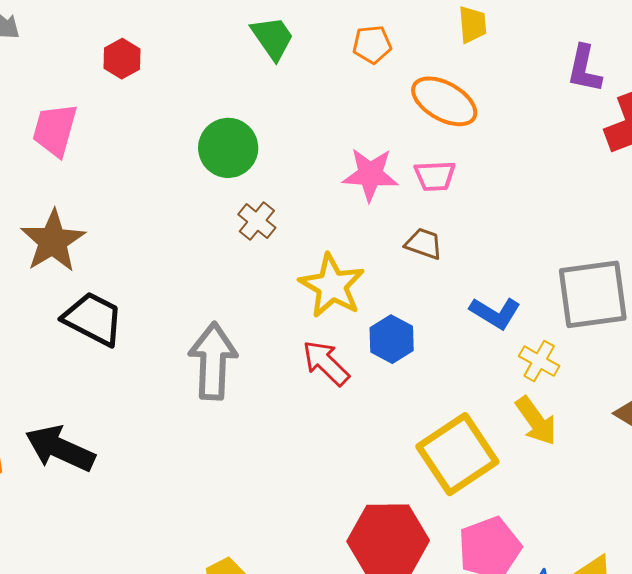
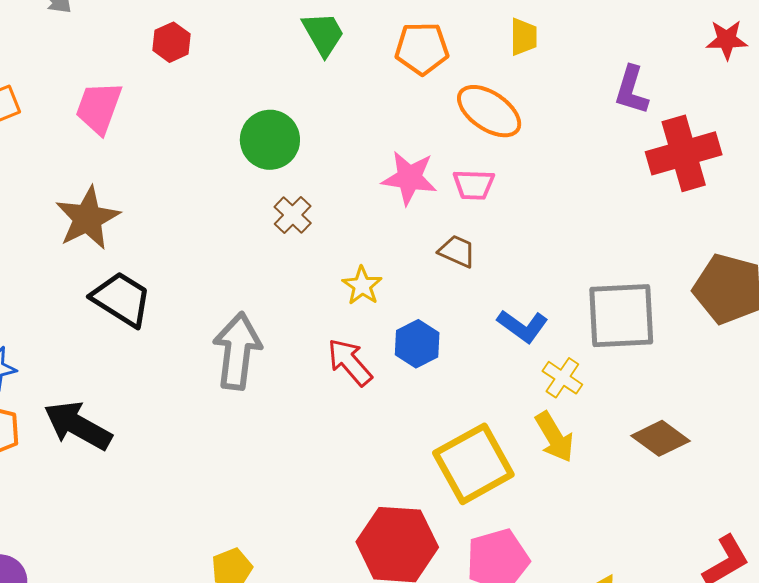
orange pentagon: (372, 44) -> (422, 48), size x1.4
yellow star: (332, 286) -> (362, 286), size x0.6

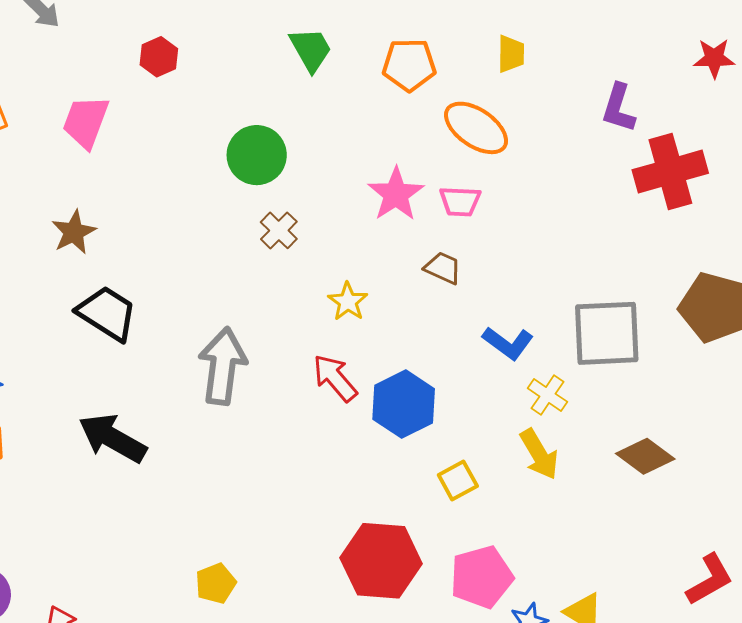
pink star: (409, 178) -> (396, 194), turned 30
brown star: (88, 218) -> (74, 232), size x0.7
blue hexagon: (417, 344) -> (404, 404), moved, size x1.4
black arrow: (78, 426) -> (113, 438), moved
yellow square: (473, 464) -> (458, 481), size x0.5

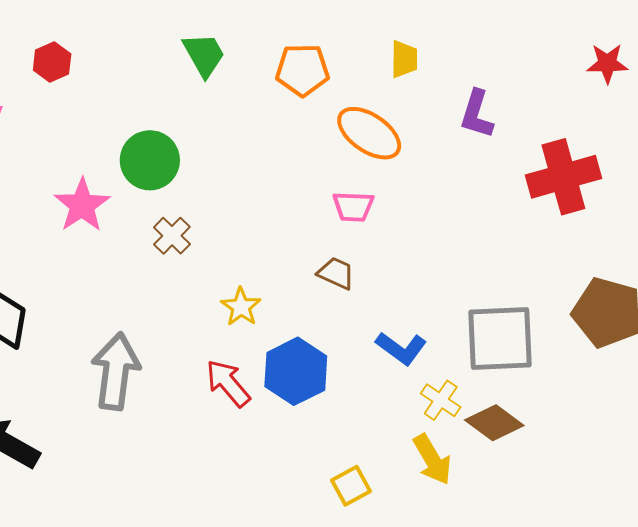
purple L-shape: (619, 108) -> (477, 114), moved
pink star: (396, 194) -> (82, 205), moved
blue hexagon: (404, 404) -> (296, 371), moved
brown diamond: (645, 456) -> (494, 423), moved

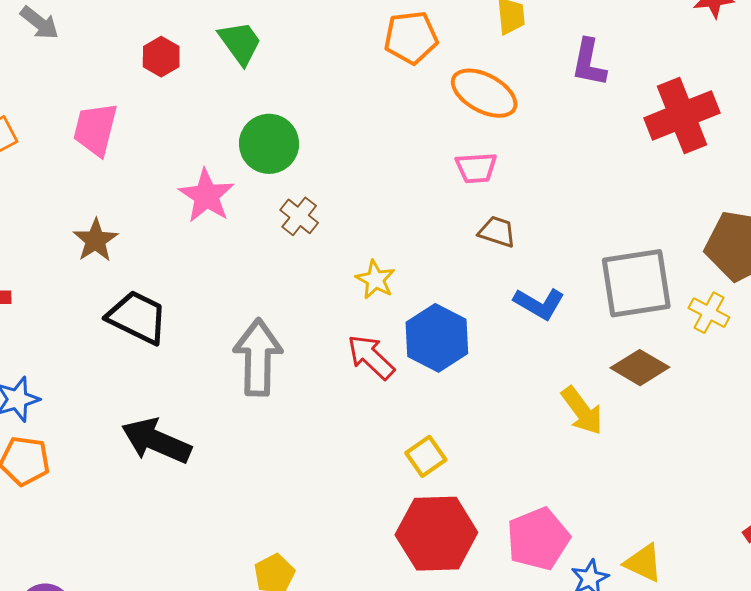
green trapezoid: (204, 55) -> (240, 43), moved
brown trapezoid: (336, 273) -> (497, 232), moved
yellow cross: (441, 400) -> (709, 313), moved
yellow square: (351, 486) -> (426, 456), moved

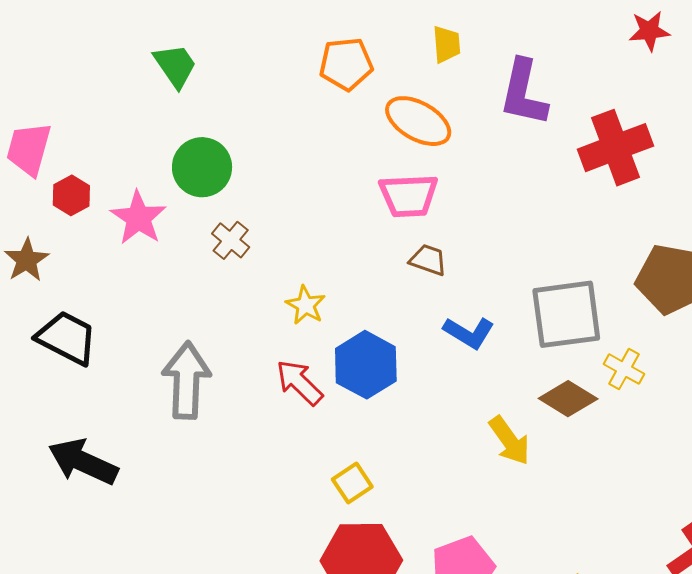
red hexagon: (161, 57) -> (71, 195), moved
purple L-shape: (589, 63) -> (524, 93), size x1.4
pink trapezoid: (476, 168) -> (409, 196), size x1.4
yellow cross: (709, 313) -> (624, 369), moved

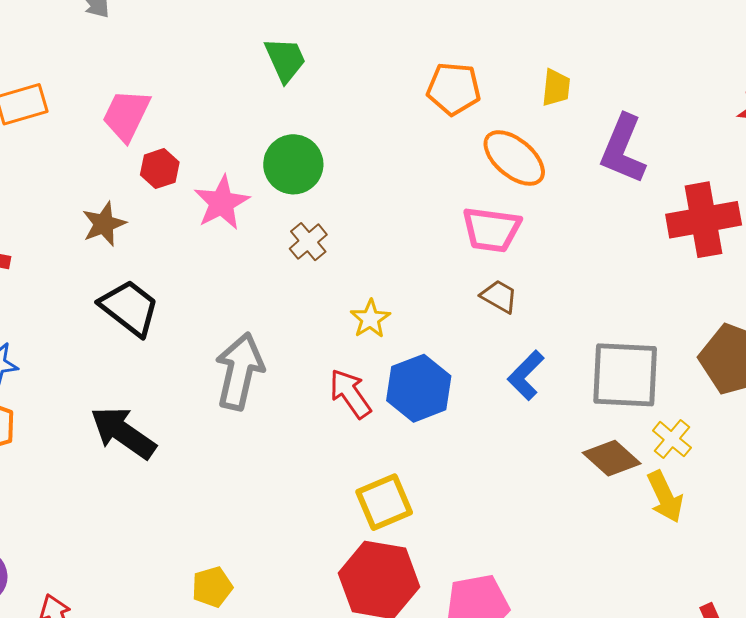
blue L-shape: (469, 333) -> (526, 375), turned 93
yellow arrow: (509, 441) -> (665, 497), moved
yellow square: (352, 483) -> (384, 502), size x1.4

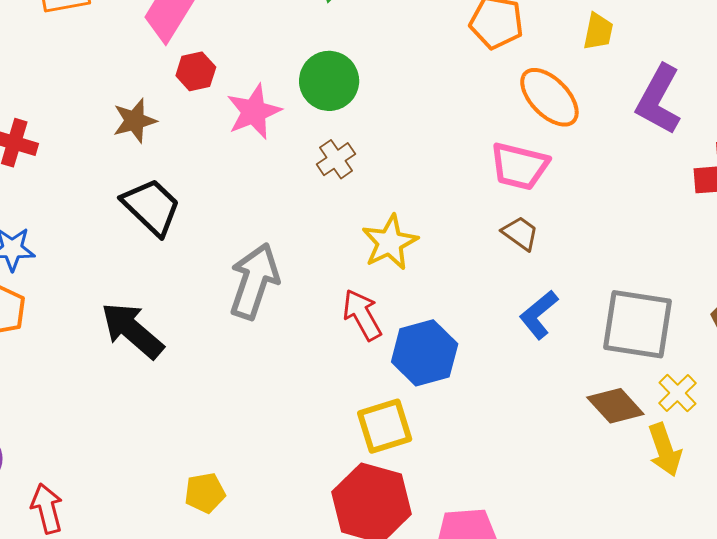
yellow star: (370, 319) -> (390, 242), size x1.4
blue hexagon: (419, 388) -> (425, 353), moved

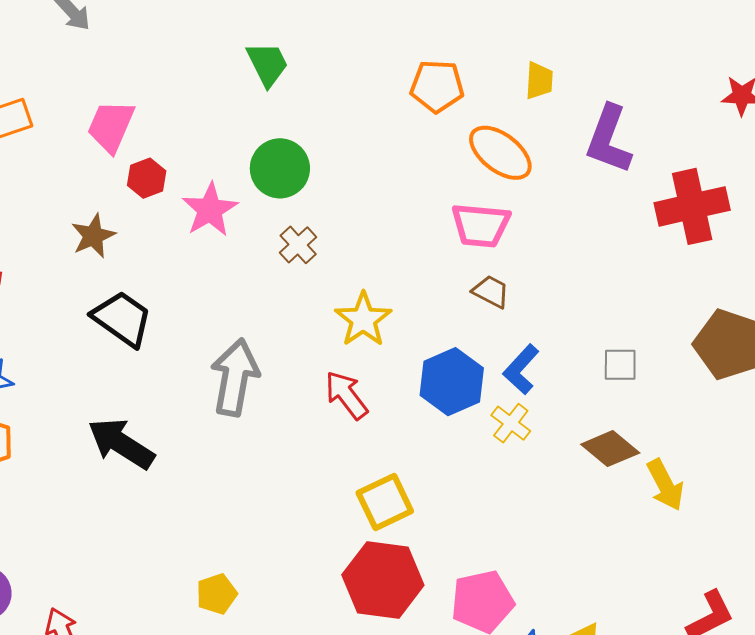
gray square: (637, 324) -> (620, 365), size x0.5
blue hexagon: (425, 353) -> (452, 382), moved
yellow cross: (677, 393) -> (511, 423), moved

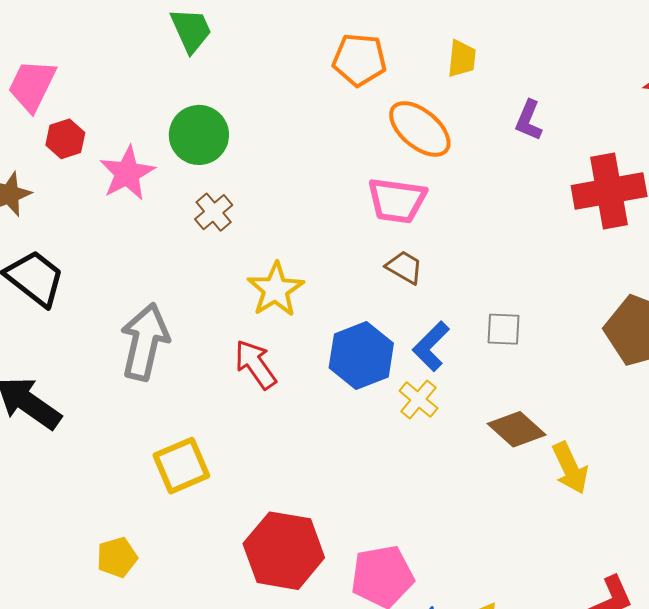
purple L-shape: (609, 139) -> (529, 120), size x0.6
gray square: (620, 365) -> (503, 329), moved
yellow square: (385, 502) -> (181, 466), moved

